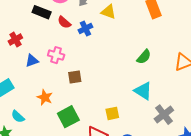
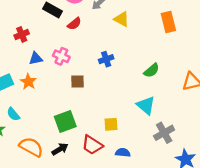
red semicircle: (64, 22) -> (74, 24), turned -88
blue cross: (85, 28) -> (106, 59), moved
orange star: (45, 97) -> (28, 82), moved

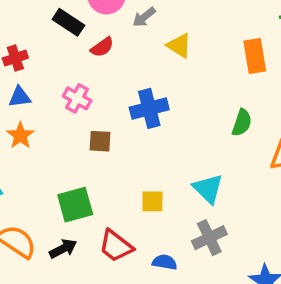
blue triangle: (36, 58) -> (20, 97), moved
blue cross: (106, 59) -> (149, 108), size x1.5
green semicircle: (152, 70) -> (242, 123), moved, turned -35
yellow square: (111, 124) -> (152, 201), moved
gray cross: (164, 133) -> (209, 238), moved

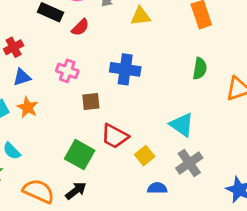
yellow triangle: (179, 46) -> (141, 16), turned -30
blue cross: (149, 108) -> (125, 69), turned 32
yellow square: (152, 201) -> (145, 156), moved, turned -30
green square: (75, 205) -> (80, 155), turned -36
red trapezoid: (116, 246) -> (115, 136), moved

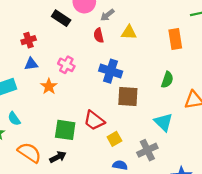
red semicircle: (80, 27) -> (99, 35), moved, turned 112
brown square: (91, 101) -> (128, 97), moved, size x1.5
orange star: (28, 107) -> (49, 86), moved
cyan triangle: (182, 125) -> (163, 122), moved
green square: (80, 155) -> (65, 130), turned -30

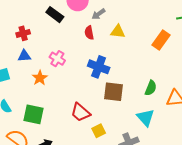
orange rectangle: (175, 39) -> (161, 40), turned 42
green semicircle: (167, 80) -> (151, 88), moved
green square: (65, 130) -> (33, 114), moved

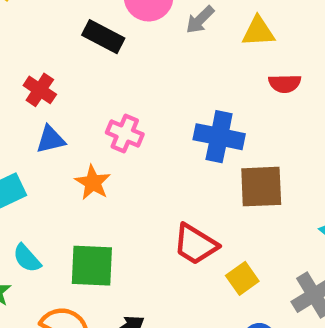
yellow triangle: (118, 32) -> (258, 32), moved
red cross: (23, 33) -> (40, 90), turned -32
red semicircle: (89, 33) -> (285, 83), moved, turned -72

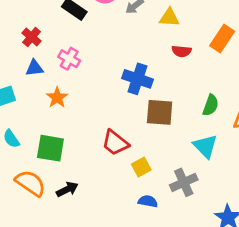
pink cross: (125, 133) -> (69, 59), moved

